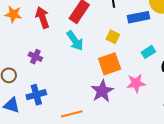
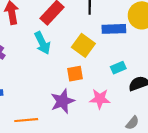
yellow square: (113, 37) -> (83, 45), size x1.5
orange square: (110, 64) -> (75, 74), size x0.7

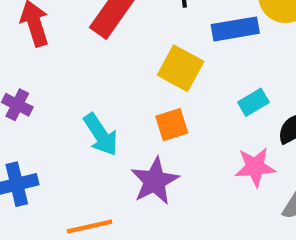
cyan arrow: (42, 43) -> (101, 135), moved
pink star: (100, 99) -> (255, 167), moved

